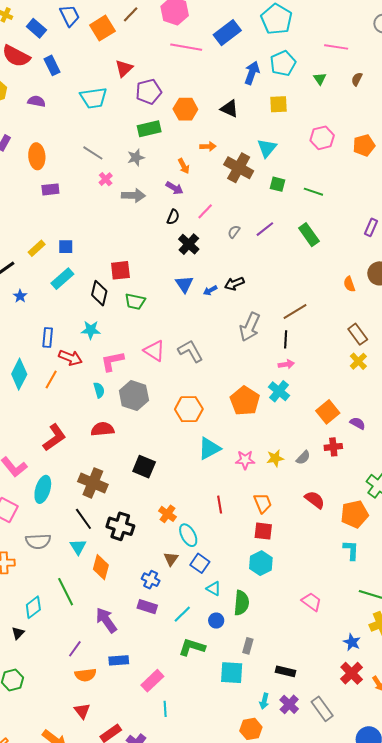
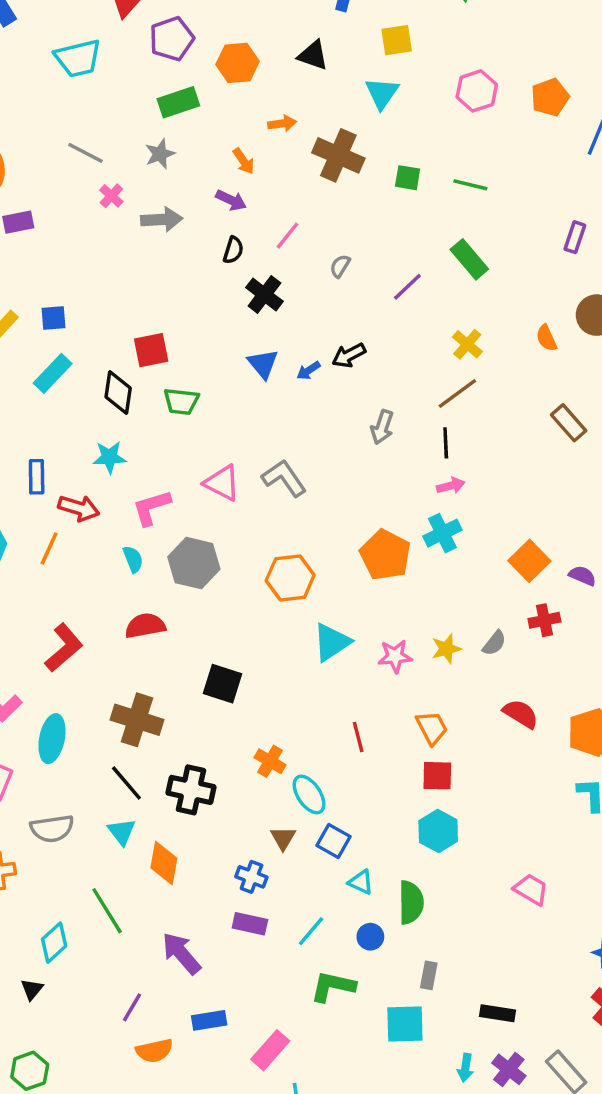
cyan triangle: (267, 148) -> (382, 93), moved
purple line: (265, 229) -> (407, 287), moved
gray arrow: (250, 327) -> (382, 427), size x0.7
yellow cross: (358, 361) -> (467, 344), moved
cyan cross: (279, 391) -> (442, 533), turned 30

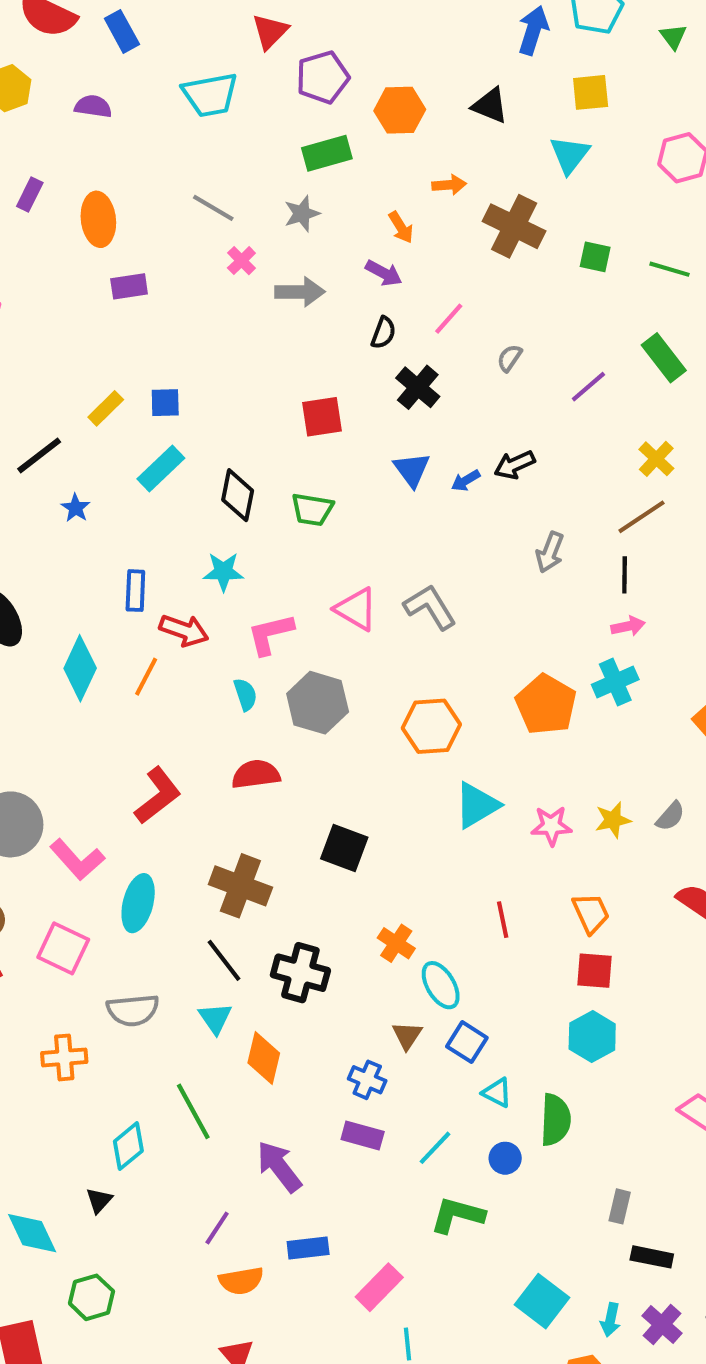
red square: (151, 350) -> (322, 417), moved
gray rectangle: (429, 975) -> (620, 1206), moved
cyan square: (405, 1024) -> (542, 1301), moved, turned 36

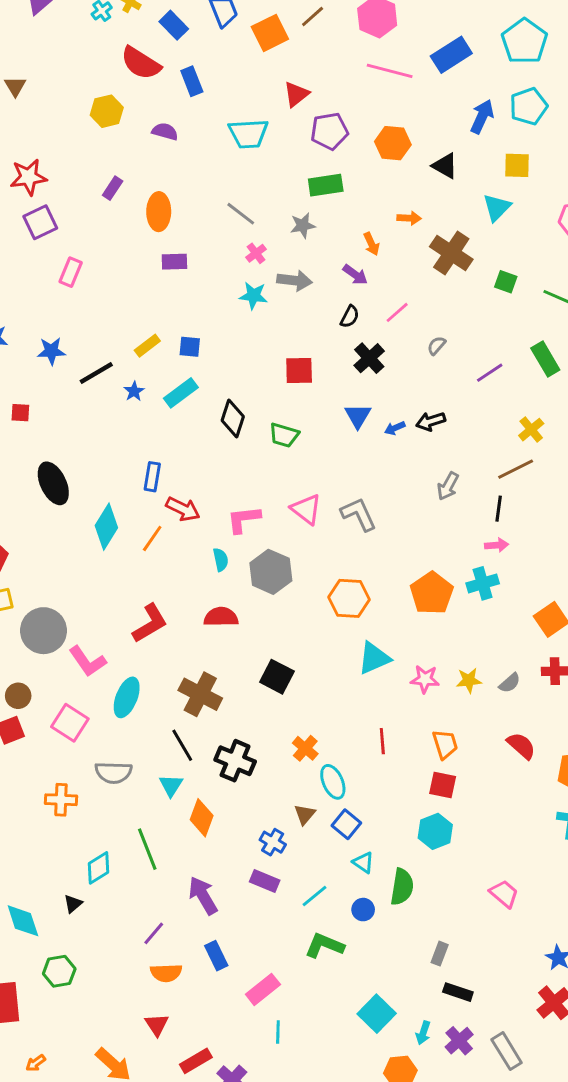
orange hexagon: (400, 110) -> (393, 143), moved
blue star: (76, 508) -> (134, 391), moved
cyan star: (223, 572) -> (253, 296), moved
blue rectangle: (308, 1248) -> (216, 956), turned 64

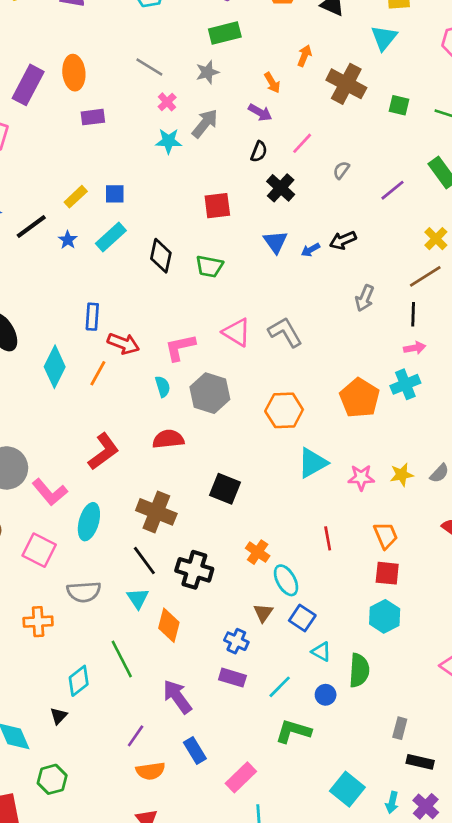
purple rectangle: (113, 188) -> (28, 85), moved, size x1.8
orange arrow: (409, 218) -> (304, 56), turned -65
gray arrow: (294, 280) -> (205, 123), turned -52

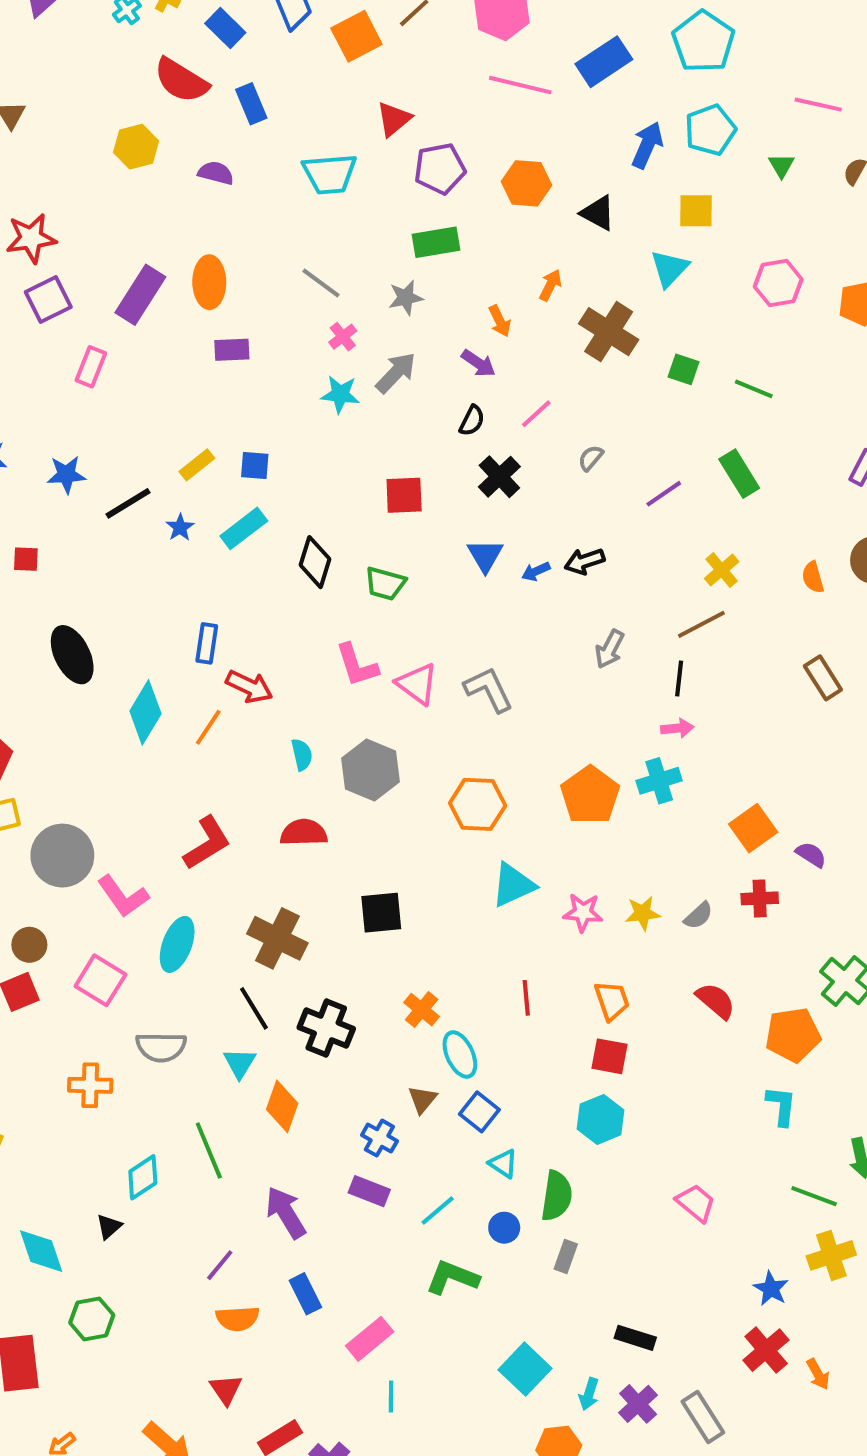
pink L-shape: (180, 347) -> (357, 665), moved, turned -100
black square: (225, 489) -> (381, 913), turned -32
gray rectangle: (400, 728) -> (566, 1256), moved

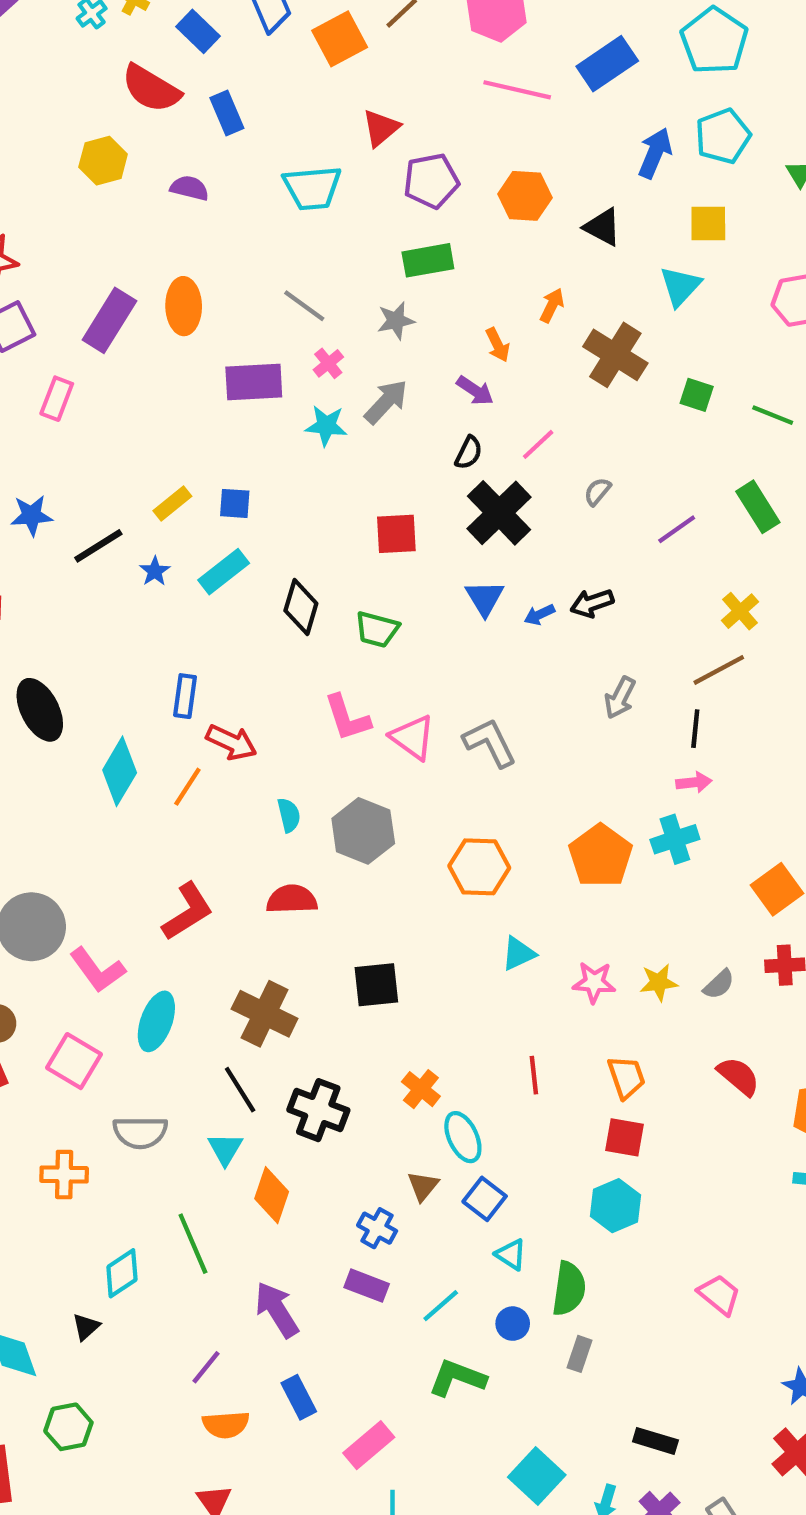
purple rectangle: (232, 350) -> (254, 382), moved, size x1.5
black cross: (499, 477) -> (499, 513), size x1.4
cyan triangle: (513, 885) -> (519, 954), size x0.7

